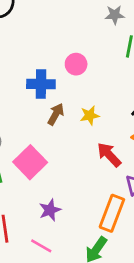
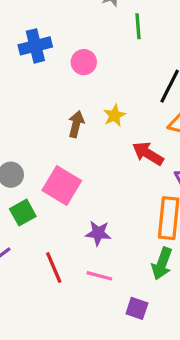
blue cross: (41, 84) -> (35, 46), moved
purple star: (50, 210) -> (98, 233), turned -30

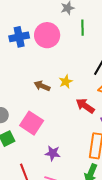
pink circle: (84, 62) -> (47, 35), moved, size x1.6
brown arrow: (76, 124) -> (42, 86), turned -84

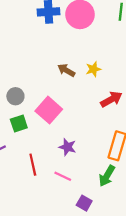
red arrow: (85, 106) -> (111, 99), turned 108

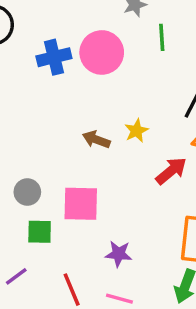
pink square: (49, 110) -> (81, 204), turned -30
green square: (19, 123) -> (40, 232), turned 30

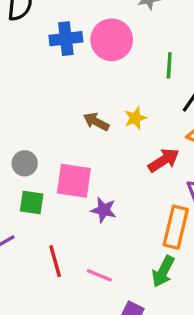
green line: (162, 37) -> (169, 65), moved
purple star: (119, 254) -> (104, 210), moved

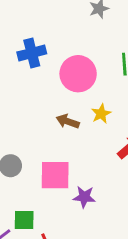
pink circle: (112, 40) -> (78, 74), moved
green square: (32, 203) -> (24, 220), moved

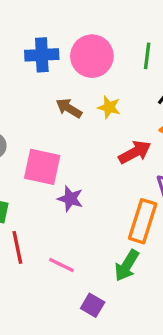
blue cross: (32, 53) -> (42, 55), moved
yellow star: (101, 114) -> (109, 107), turned 30

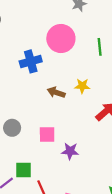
pink circle: (92, 56) -> (61, 38), moved
pink square: (42, 167) -> (47, 135), size x0.7

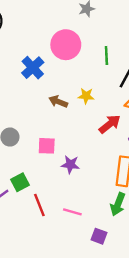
blue cross: (31, 61) -> (33, 68), turned -30
green square: (23, 170) -> (20, 182), turned -30

